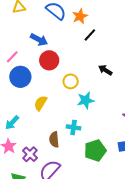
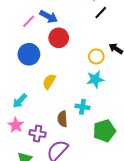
pink line: (12, 57) -> (29, 21), moved
yellow circle: (71, 81) -> (96, 56), moved
purple cross: (30, 154) -> (38, 134), turned -35

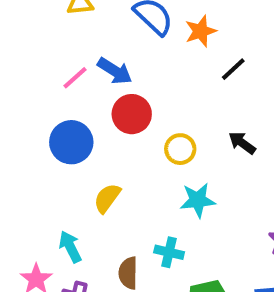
black line: (101, 13) -> (233, 69), moved
yellow circle: (96, 56) -> (180, 149), moved
cyan arrow: (20, 101) -> (70, 247), moved, turned 105

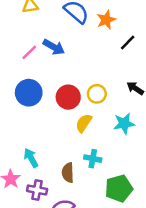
red circle: (132, 114) -> (68, 97), moved
yellow semicircle: (107, 198) -> (84, 123), moved
cyan star: (198, 200) -> (124, 124), moved

